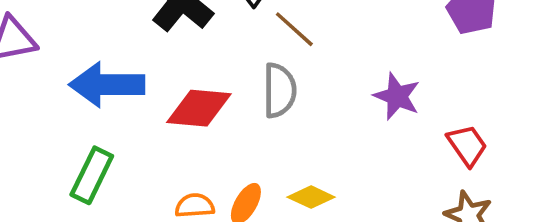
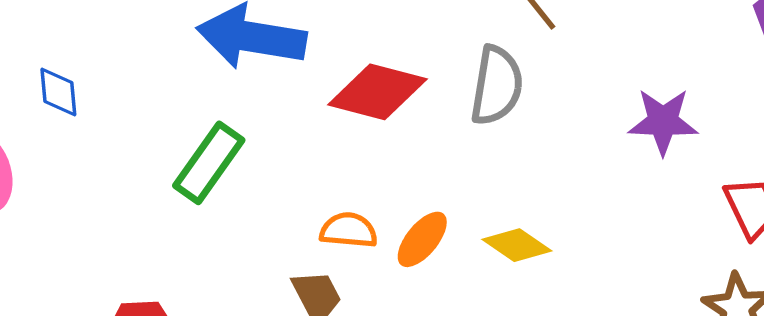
purple star: (397, 96) -> (663, 121), turned -30

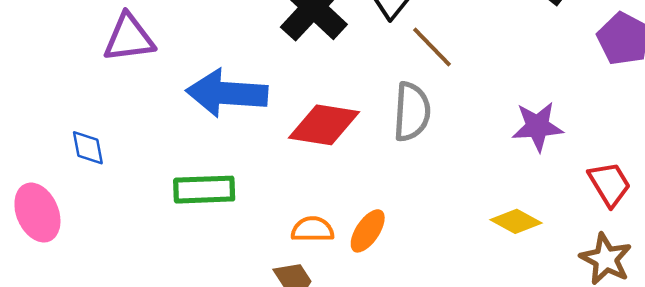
green rectangle: (209, 163) -> (204, 190), turned 58
yellow diamond: (517, 245) -> (516, 221), moved

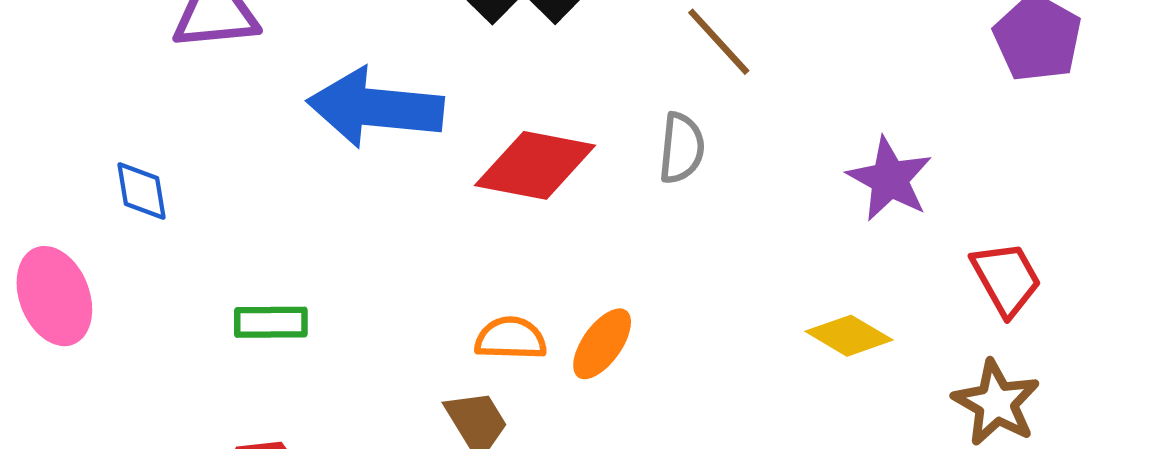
gray semicircle: (412, 112) -> (682, 148), size x0.7
purple star: (537, 126) -> (890, 179), turned 30
green rectangle: (204, 190) -> (271, 322), moved, size x0.7

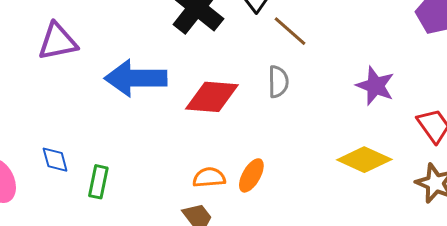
blue diamond: (142, 191) -> (55, 160), moved
green rectangle: (271, 322) -> (98, 182), turned -72
yellow diamond: (849, 336) -> (364, 160), size x1.4

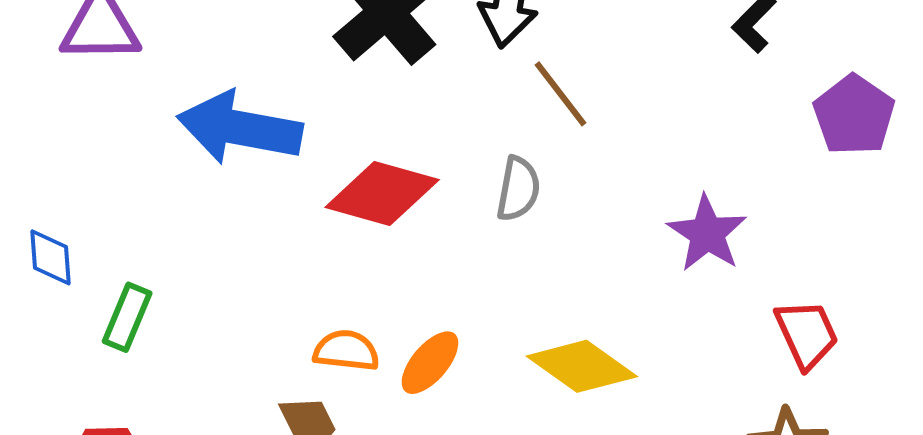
yellow diamond: (364, 160) -> (582, 366), moved

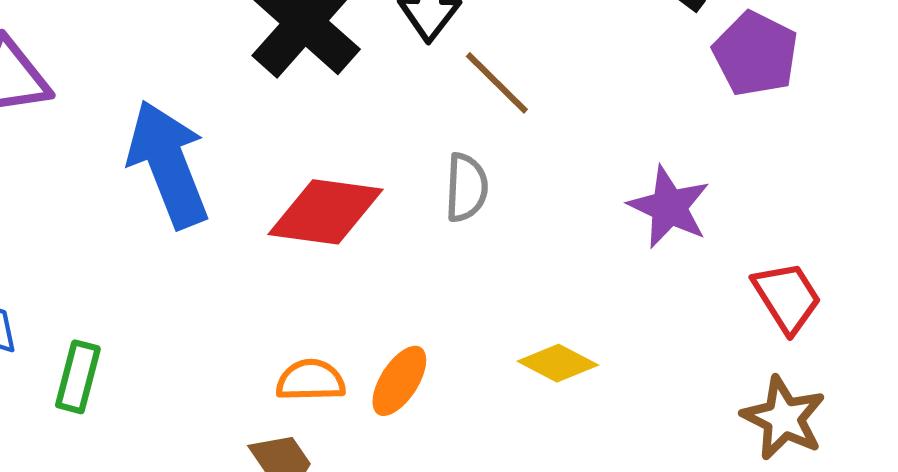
purple pentagon: (854, 115) -> (755, 54), moved
blue arrow: (240, 128) -> (168, 164), turned 66
yellow diamond: (582, 366) -> (558, 363), size x0.7

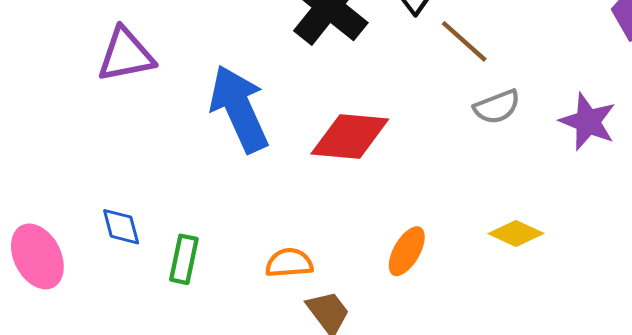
gray semicircle: (466, 188) -> (497, 107), moved, turned 69
orange semicircle: (311, 380) -> (289, 263), moved

